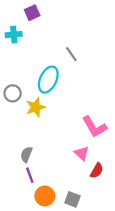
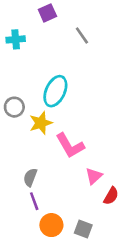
purple square: (32, 13) -> (47, 13), moved
gray line: (71, 54) -> (82, 35), moved
pink L-shape: (94, 127) -> (70, 146), moved
pink triangle: (82, 153) -> (94, 176), turned 35

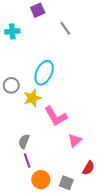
red semicircle: (111, 196) -> (88, 168), moved

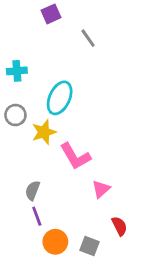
cyan cross: (12, 31) -> (17, 71), moved
red semicircle: (88, 168) -> (119, 226), turned -56

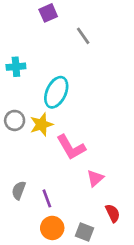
gray circle: (15, 115) -> (15, 120), moved
gray semicircle: (33, 191) -> (19, 190), moved
purple line: (37, 216) -> (47, 198), moved

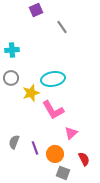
cyan ellipse: (56, 92) -> (53, 79), moved, turned 55
gray circle: (15, 120) -> (11, 78), moved
orange circle: (52, 228) -> (55, 154), moved

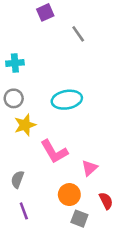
yellow star: (31, 93) -> (25, 125), moved
pink L-shape: (53, 110) -> (54, 152), moved
purple line: (35, 148) -> (24, 211), moved

